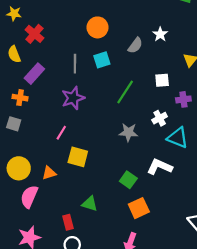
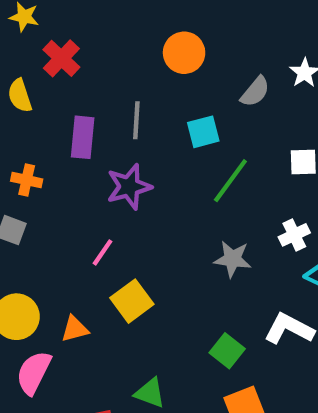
cyan square: (102, 60) -> (203, 132), moved
purple rectangle: (34, 74) -> (83, 137), moved, turned -40
yellow square: (78, 157) -> (132, 301), turned 35

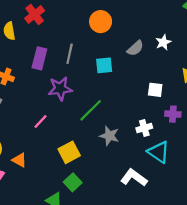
green line: (230, 181) -> (91, 110), moved
yellow square: (132, 301) -> (69, 152), moved
orange triangle: (75, 329) -> (19, 160), turned 35
green square: (227, 351) -> (73, 182), moved

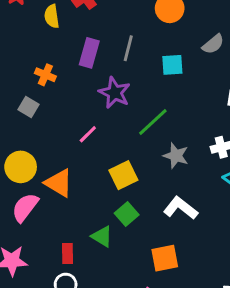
purple star: (60, 89) -> (115, 93), turned 30
orange triangle: (19, 160) -> (59, 183), size x1.5
white L-shape: (134, 178) -> (181, 208), moved

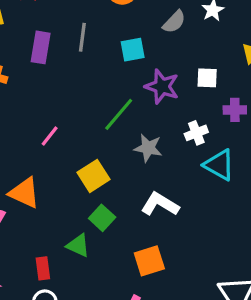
purple star: (115, 93) -> (162, 86), moved

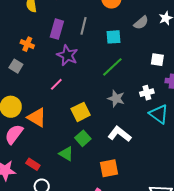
purple star: (162, 86) -> (67, 55), moved
green line: (119, 114) -> (112, 67), moved
red rectangle: (43, 268) -> (33, 164), moved, turned -56

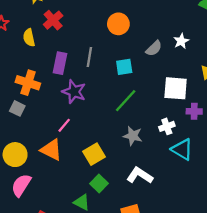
orange cross: (27, 44) -> (28, 83), size x1.5
white square: (157, 60) -> (176, 88), size x1.6
orange triangle: (37, 117) -> (51, 150), moved

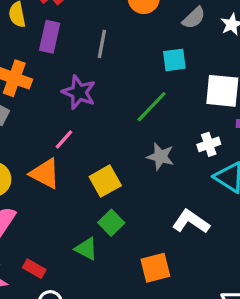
gray semicircle: (154, 48) -> (194, 18), moved
purple rectangle: (60, 63) -> (50, 37), moved
cyan square: (124, 67) -> (174, 60), moved
white L-shape: (140, 175) -> (191, 222), moved

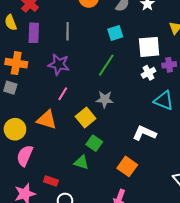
pink line: (64, 139) -> (63, 94), moved
white cross: (209, 144) -> (149, 73), moved
gray star: (160, 157) -> (105, 99), moved
orange square: (155, 268) -> (127, 166), turned -30

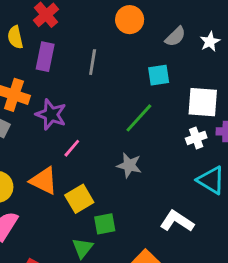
purple star: (59, 64) -> (51, 114), moved
yellow square: (86, 117) -> (79, 199), moved
green square: (94, 143) -> (105, 224), turned 35
green triangle: (81, 162) -> (83, 248), turned 42

